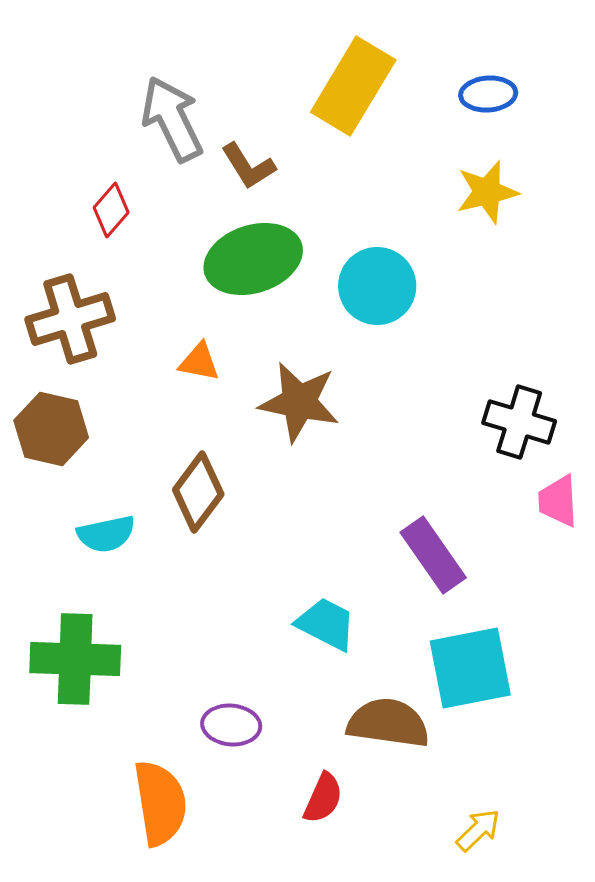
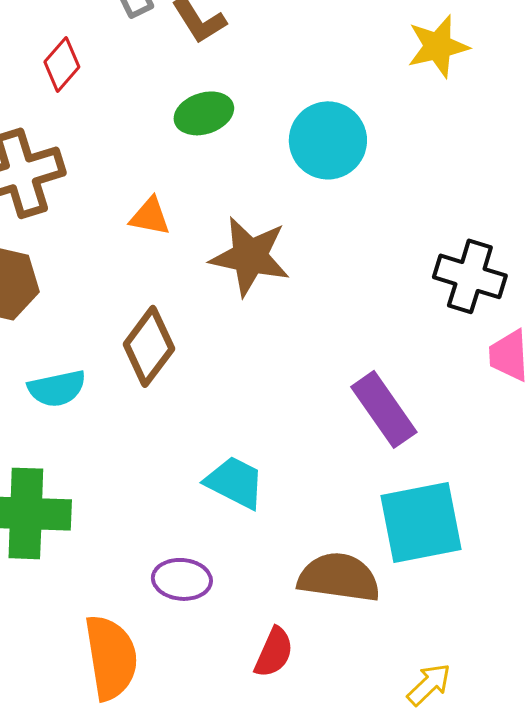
green ellipse: (253, 259) -> (204, 113), size x0.6
cyan trapezoid: (326, 624) -> (235, 482), moved

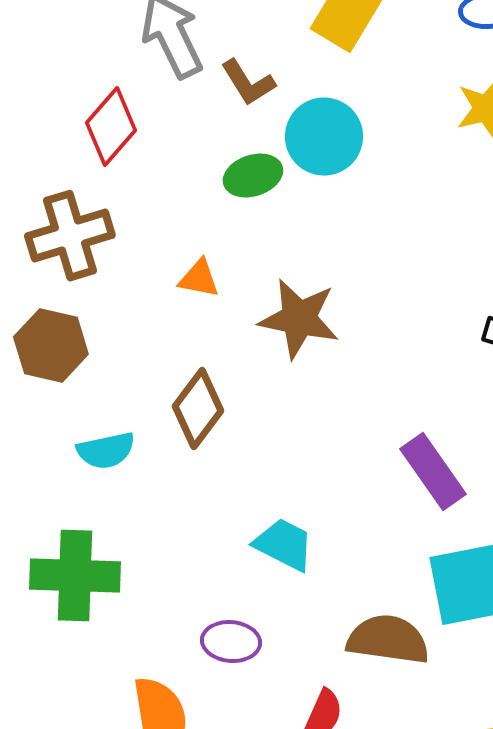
red diamond: (62, 64) -> (111, 127), size x1.4
cyan circle: (328, 140) -> (324, 137), moved

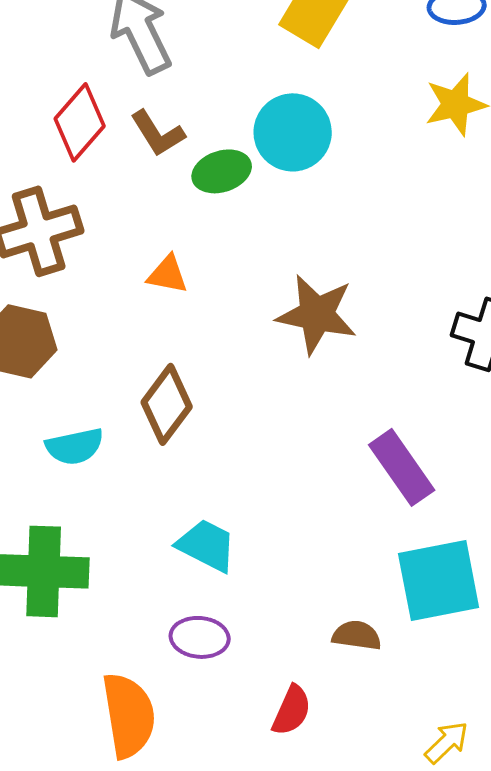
brown L-shape: (248, 83) -> (158, 133), moved
brown star: (299, 319) -> (317, 314), moved
cyan trapezoid: (284, 545) -> (207, 545), moved
brown semicircle: (388, 640) -> (357, 635), size x0.6

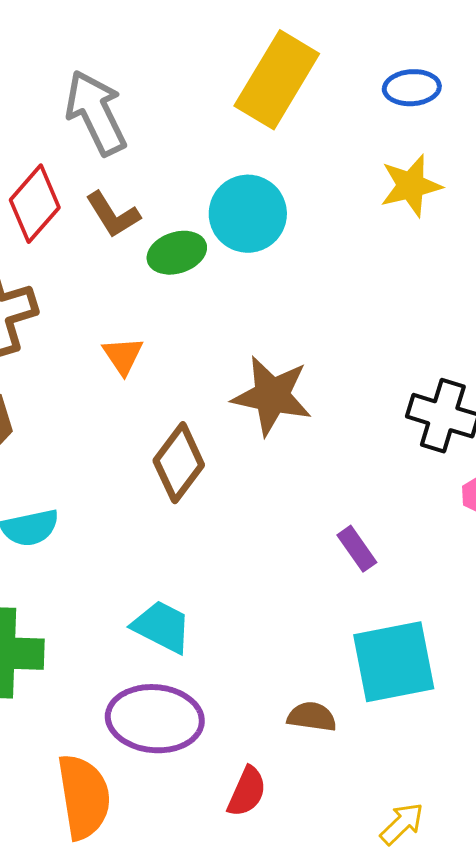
orange triangle: (168, 274) -> (123, 356), turned 45
brown diamond: (167, 404) -> (179, 463), moved
purple rectangle: (402, 467) -> (357, 549), size x0.6
purple ellipse: (200, 637) -> (155, 719), size x1.6

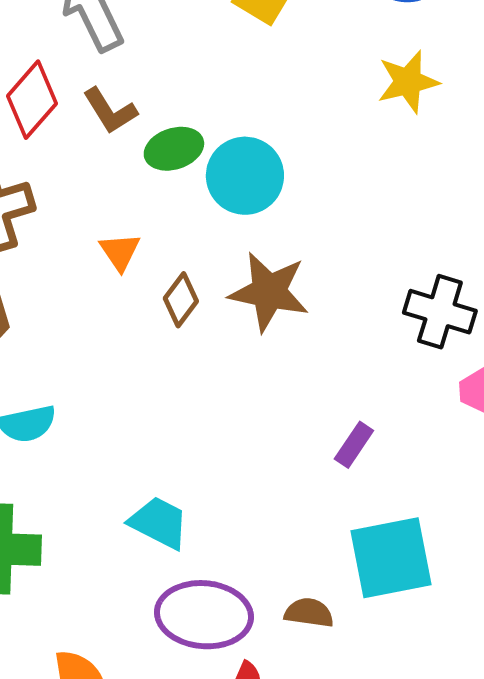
cyan circle: (248, 214) -> (245, 176), moved
brown diamond: (179, 463) -> (181, 300), moved, size x0.7
purple rectangle: (357, 549) -> (354, 445), turned 69
purple ellipse: (155, 719) -> (204, 615), moved

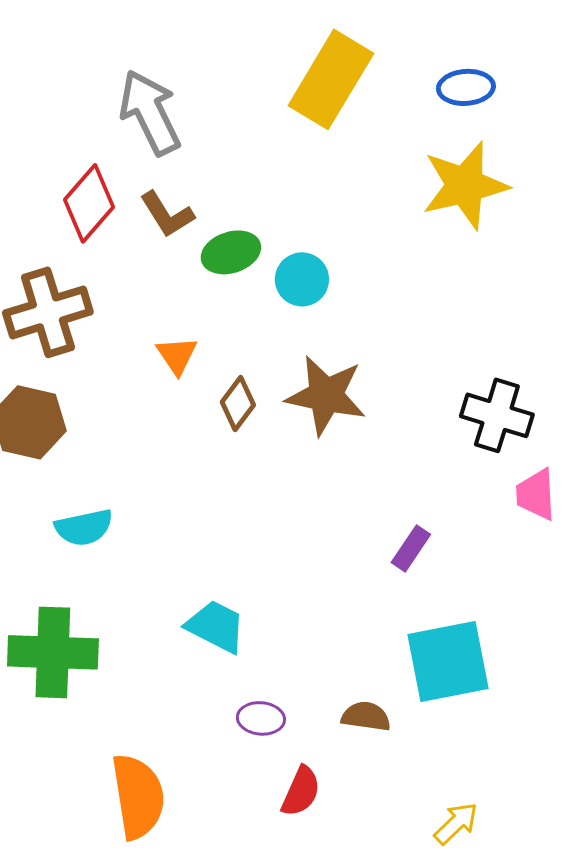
yellow star: (408, 82) -> (465, 185), size x1.4
cyan circle: (245, 176) -> (302, 279), size x0.7
purple ellipse: (204, 615) -> (261, 718), size x0.5

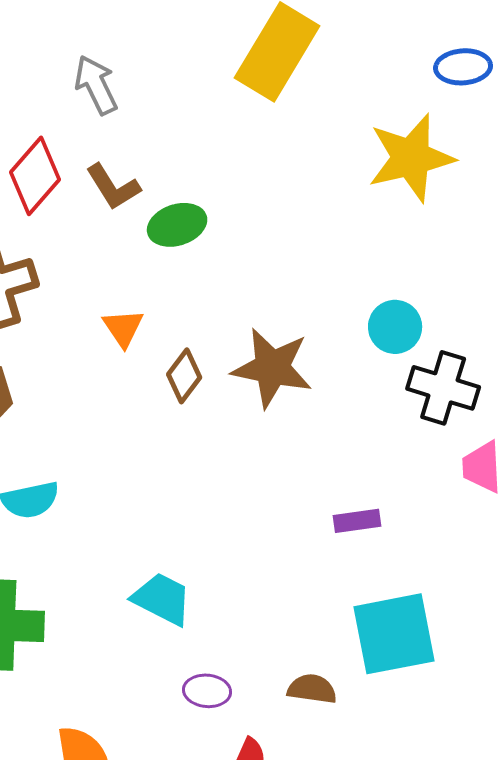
blue ellipse: (466, 87) -> (463, 67), moved
gray arrow: (150, 112) -> (96, 85), size x0.7
cyan circle: (302, 279) -> (395, 327), moved
purple rectangle: (411, 548) -> (357, 521), turned 48

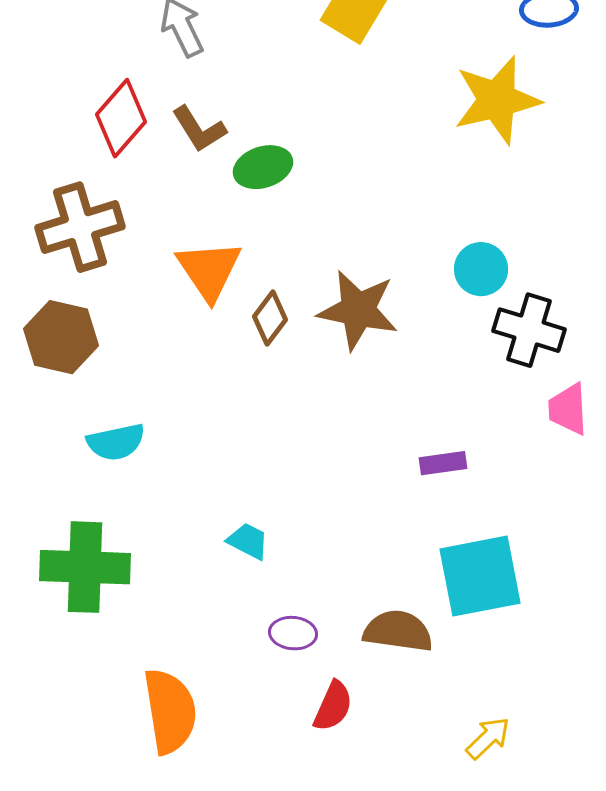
orange triangle: (123, 328) -> (209, 270), size x1.6
cyan trapezoid: (162, 599) -> (248, 541), size x0.7
brown semicircle: (312, 689) -> (398, 631), size x1.4

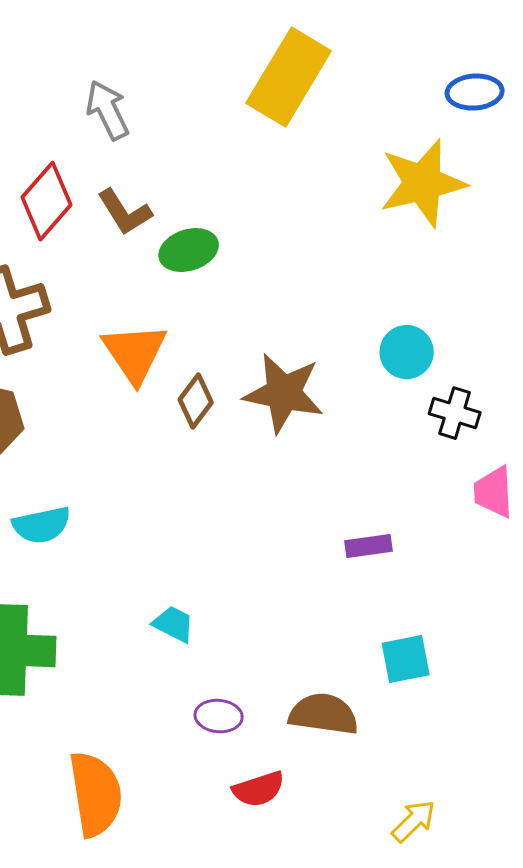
black cross: (529, 330) -> (455, 413), size x0.7
cyan square: (480, 576) -> (406, 659), size x0.6
red semicircle: (333, 706) -> (259, 789), turned 48

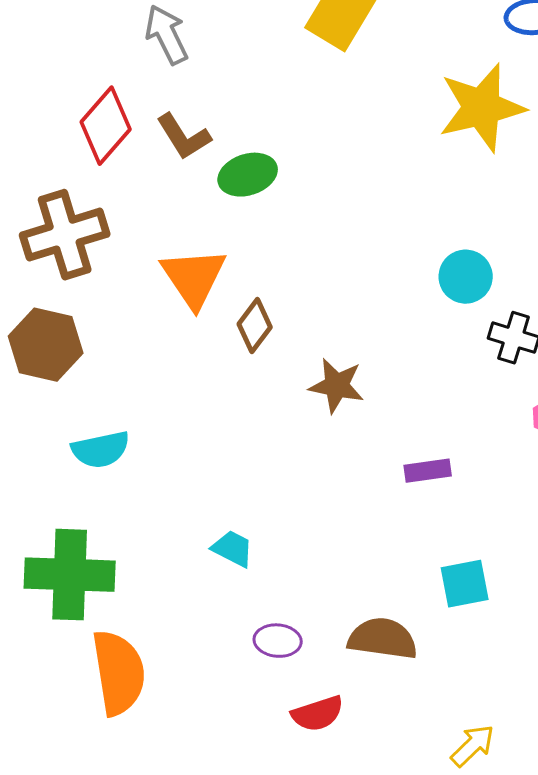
brown star: (284, 393) -> (337, 386), moved, size x0.7
orange semicircle: (96, 794) -> (119, 673), moved

